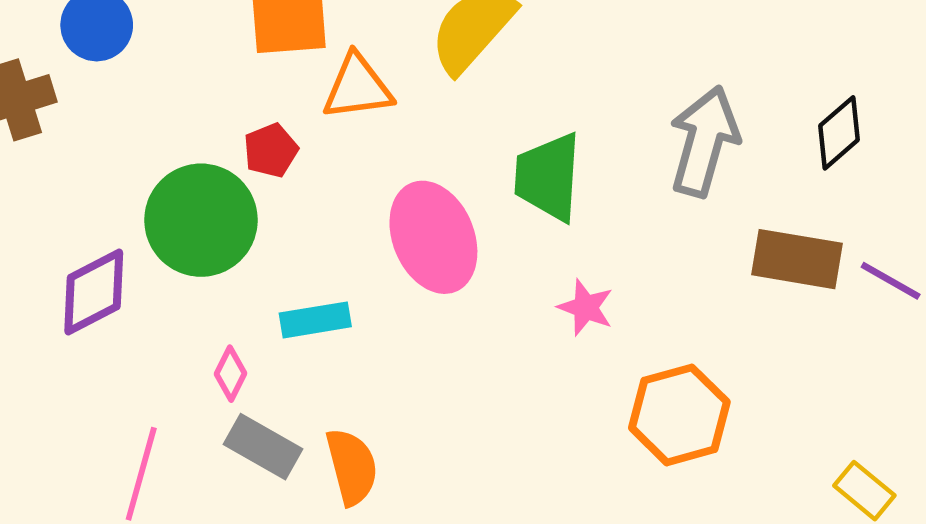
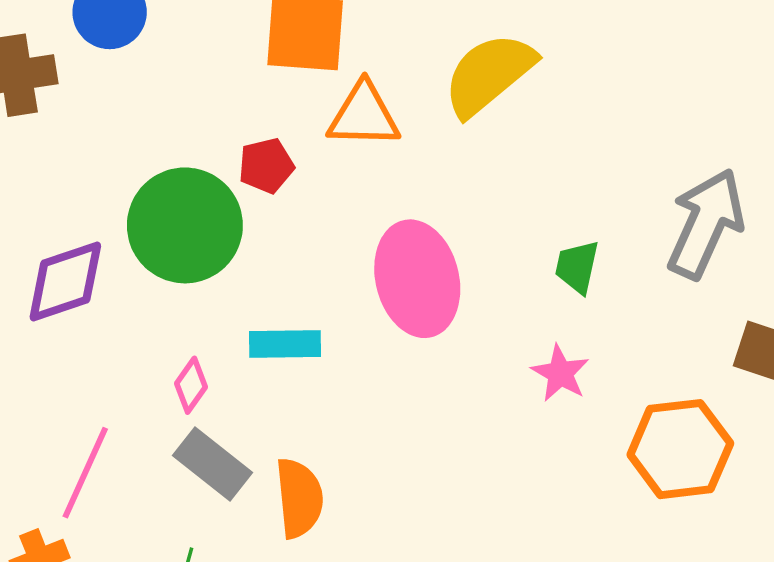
green trapezoid: (548, 177) -> (577, 267), moved, size x0.6
orange hexagon: (679, 415) -> (680, 449), moved

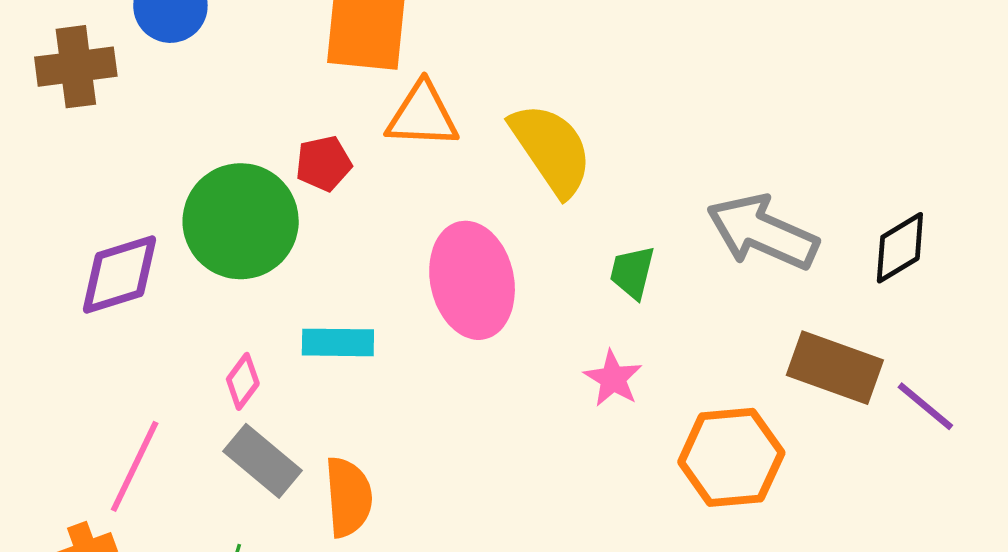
yellow semicircle: (489, 74) -> (551, 149), moved, turned 94
gray arrow: (706, 224) -> (762, 232), turned -92

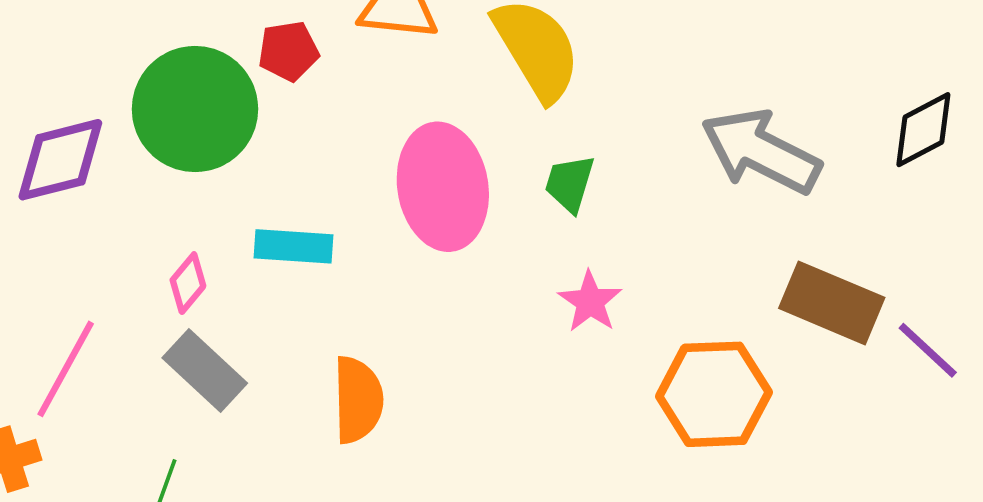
black diamond: (900, 248) -> (923, 130), moved
green trapezoid: (632, 272) -> (570, 183), moved
orange semicircle: (348, 497) -> (358, 400), moved

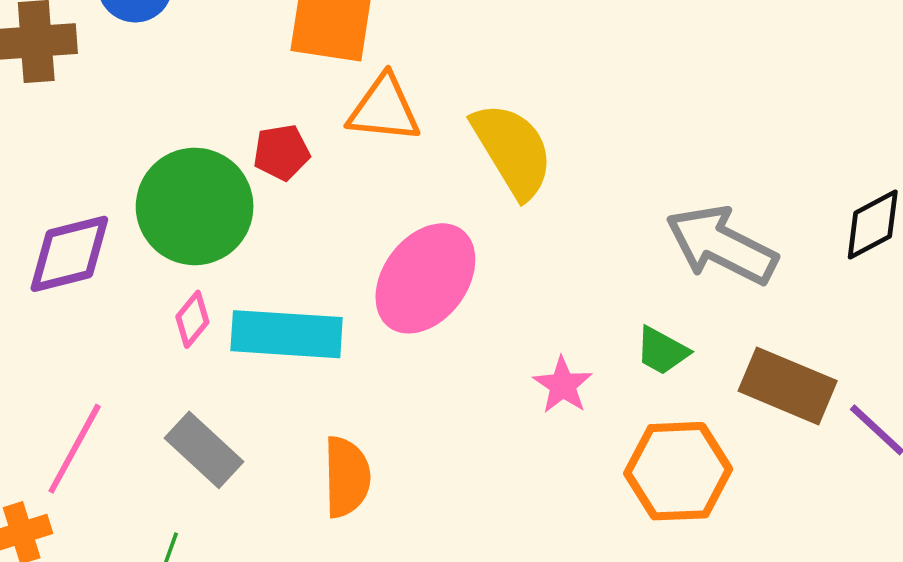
green trapezoid: (570, 183) -> (662, 351), moved, turned -78
pink ellipse: (443, 187) -> (425, 278), turned 46
cyan rectangle: (294, 246) -> (287, 334), size x1.5
pink diamond: (188, 283) -> (192, 319), moved

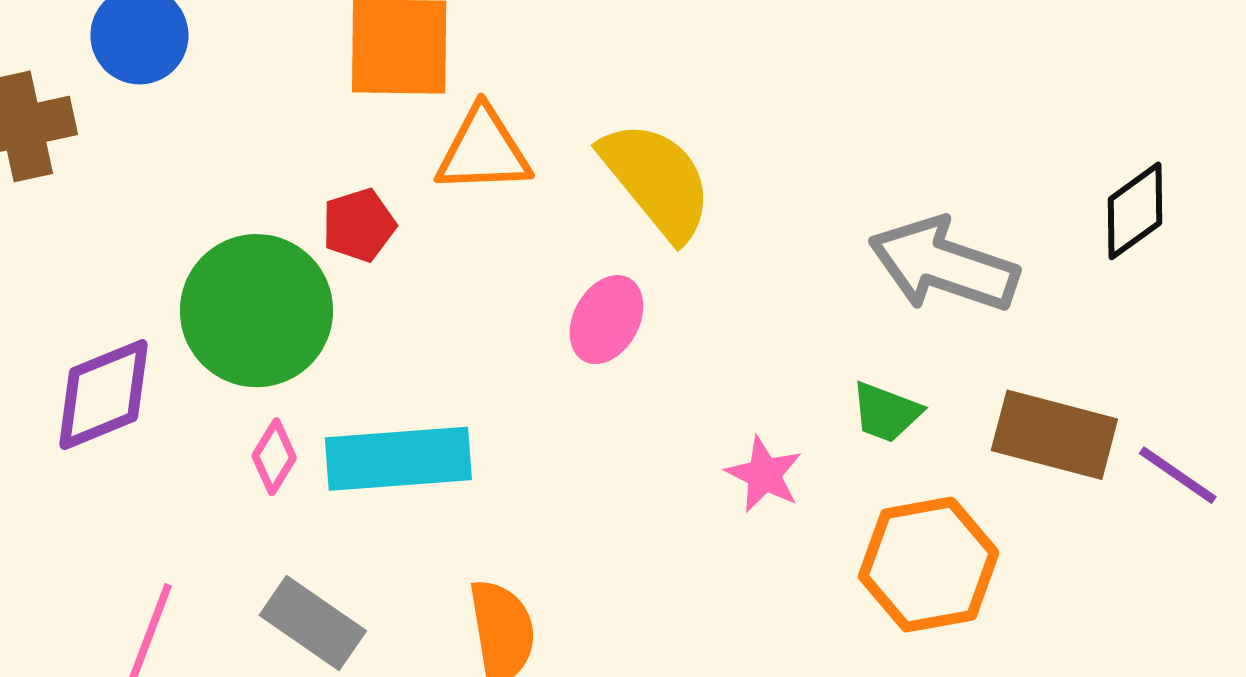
pink ellipse: (425, 278) -> (606, 320), moved, size x0.6

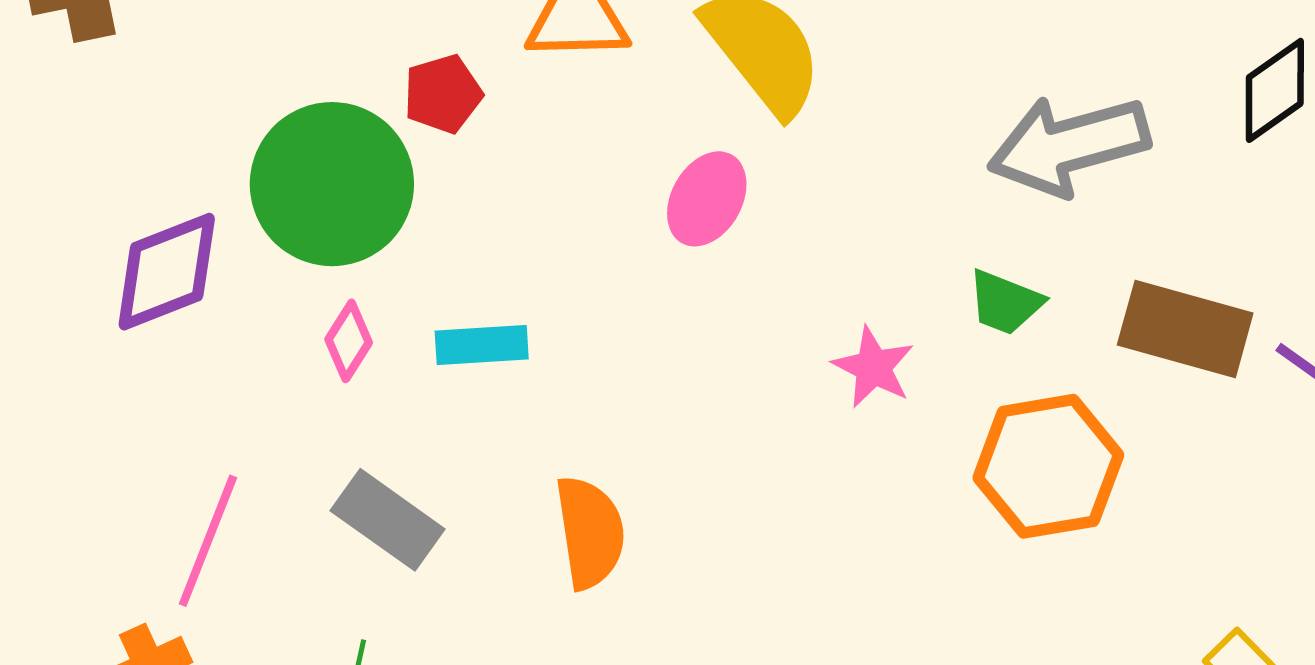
gray arrow: (944, 265) -> (1069, 145), turned -35
cyan rectangle: (398, 459) -> (482, 345), size x0.6

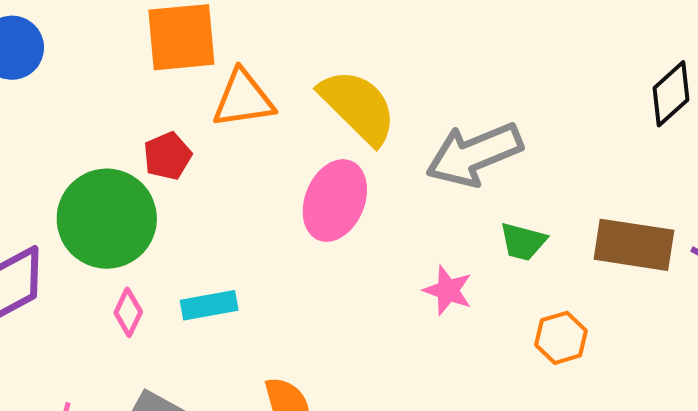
gray arrow: (1069, 145) -> (474, 154), moved
pink ellipse: (707, 199) -> (335, 201), size x1.4
orange hexagon: (1048, 466) -> (561, 338), size x0.6

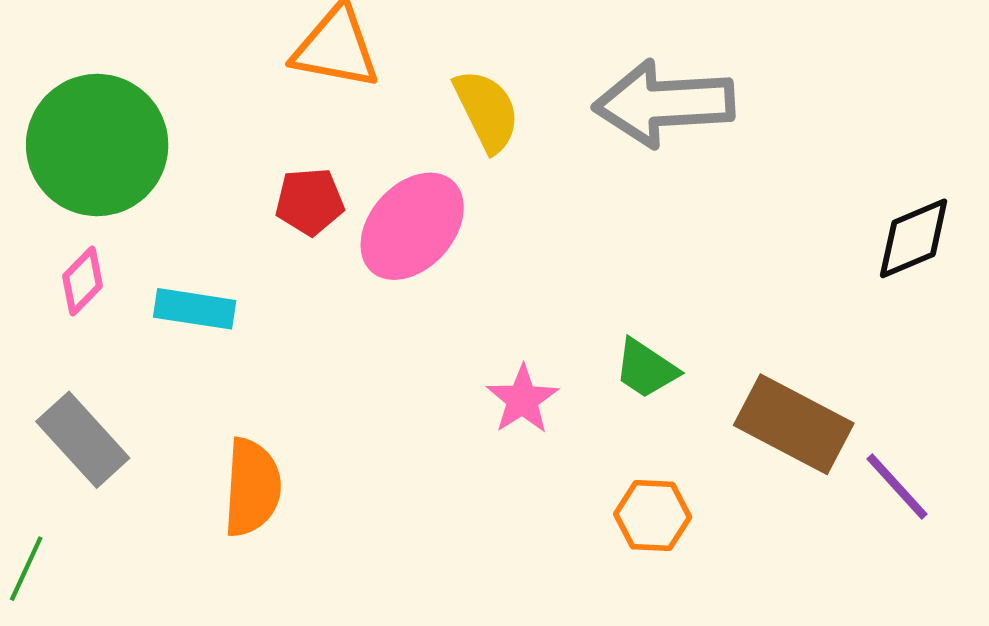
yellow semicircle: (358, 107) -> (487, 111), size x0.7
gray arrow: (474, 154) -> (664, 103), moved
red pentagon: (167, 156) -> (310, 202), moved

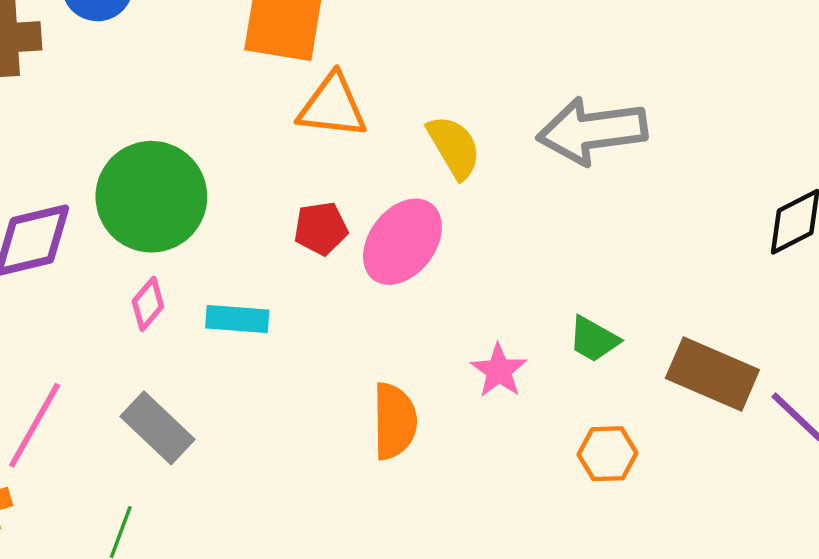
orange semicircle: (252, 487) -> (394, 421), moved

